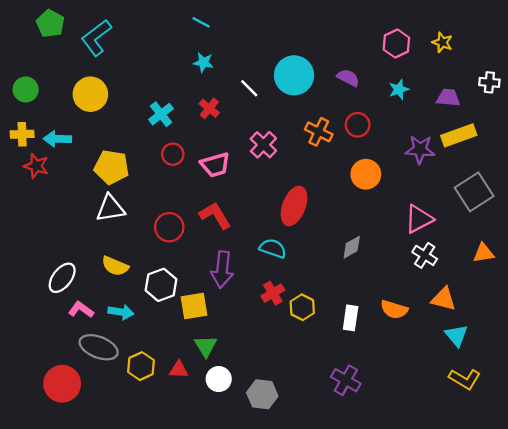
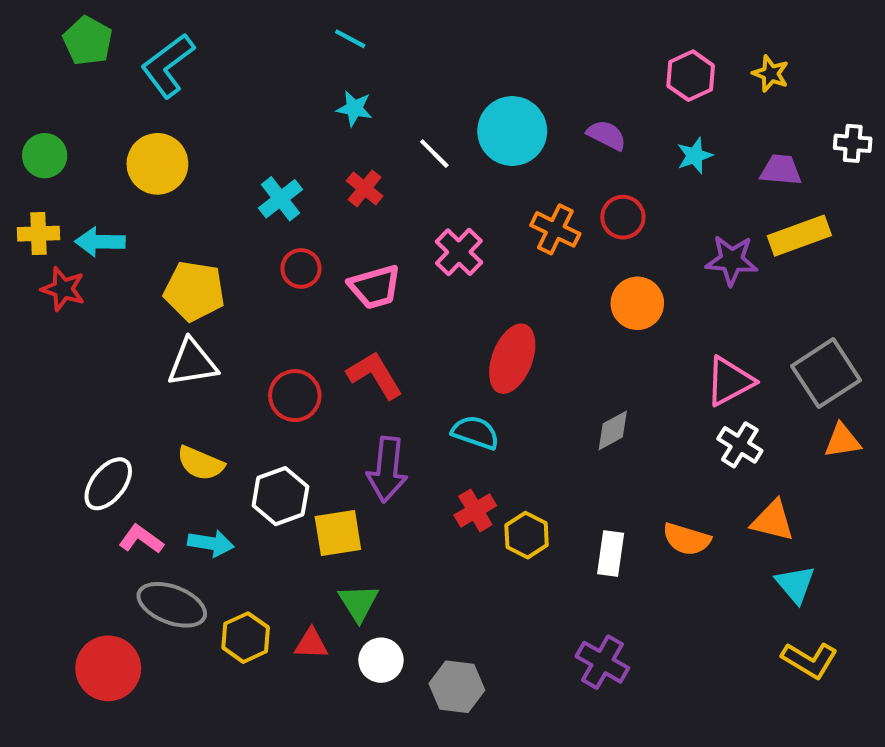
gray square: (474, 192) -> (826, 373), moved

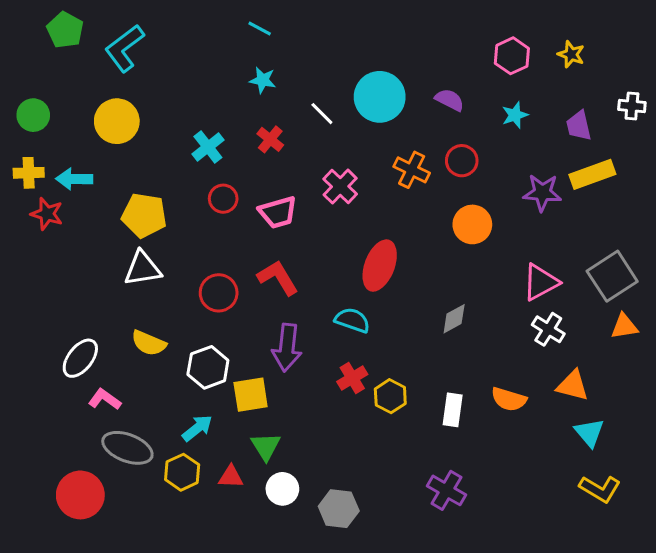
purple trapezoid: (781, 170) -> (579, 126), turned -108
cyan arrow: (211, 543) -> (197, 428), moved, turned -48

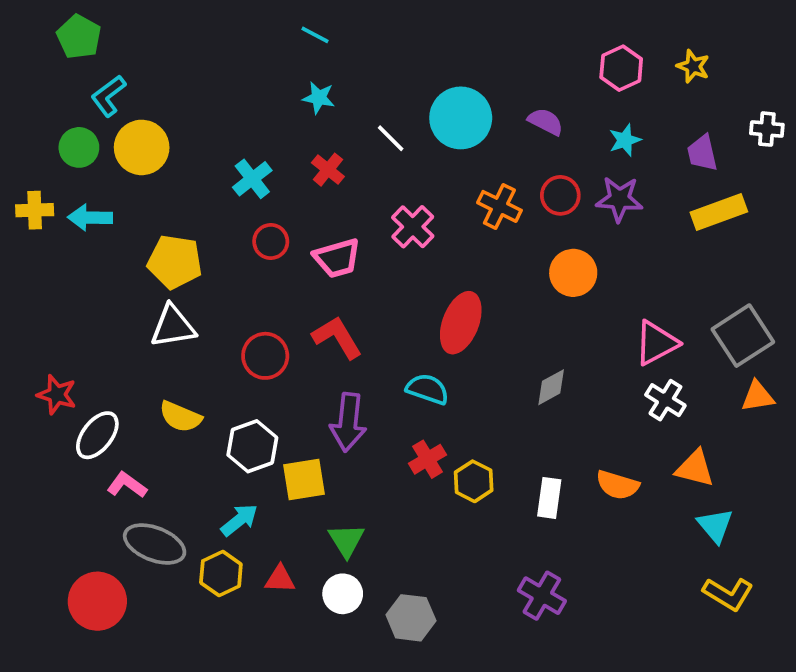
cyan L-shape: (124, 48) -> (108, 96), moved, size x0.7
green circle: (33, 115) -> (79, 147), moved
purple star: (542, 193) -> (619, 199), moved
red star: (47, 214) -> (57, 395), moved
green triangle: (266, 446) -> (346, 540), moved

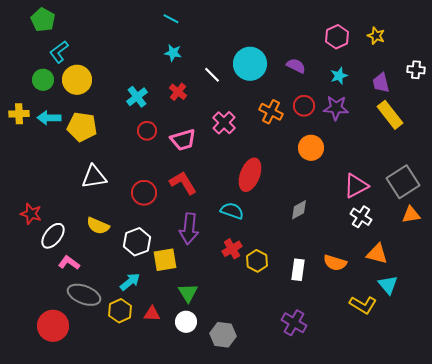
yellow rectangle: (719, 212) -> (390, 115), turned 72
yellow pentagon: (175, 262) -> (82, 127), moved
yellow L-shape: (728, 594) -> (363, 305), moved

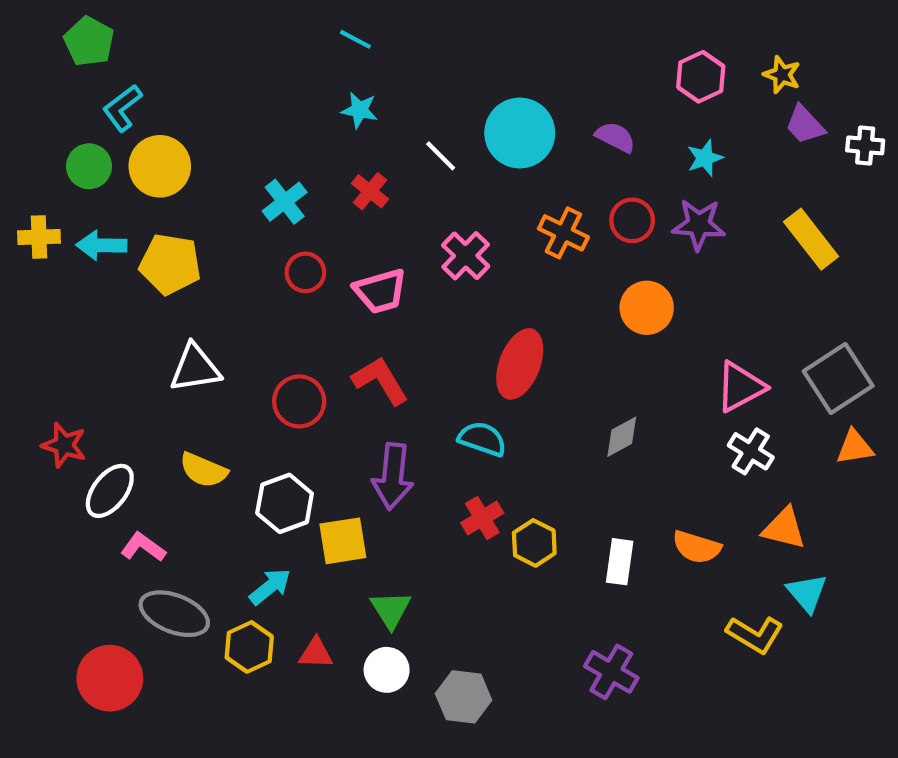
purple trapezoid: (381, 83) -> (805, 125), moved, turned -30

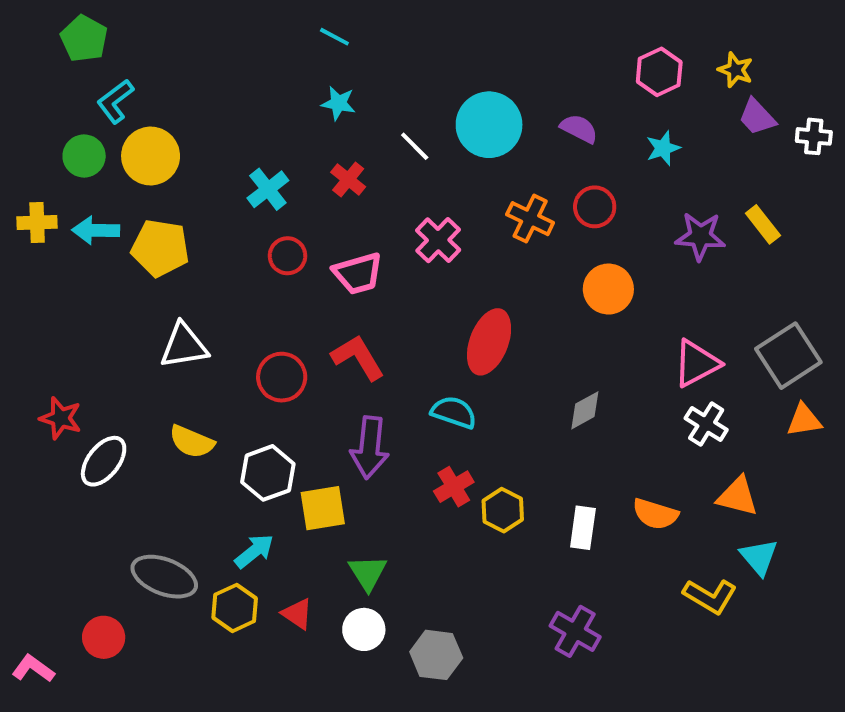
purple star: (699, 225) -> (700, 236), moved
yellow rectangle: (811, 239) -> (763, 224), size x0.7
pink L-shape: (143, 547) -> (33, 669), moved
red triangle: (316, 653) -> (297, 614), turned 32
red circle: (110, 678) -> (104, 637), size x0.7

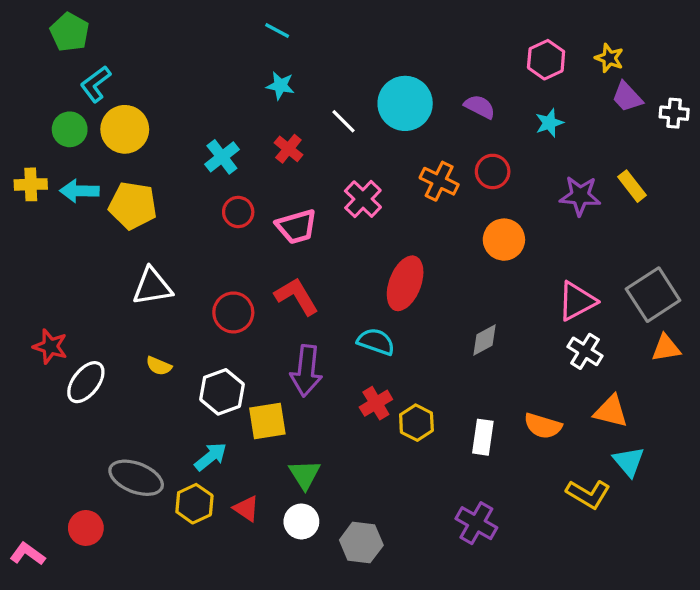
yellow semicircle: (192, 442) -> (159, 366), size x0.7

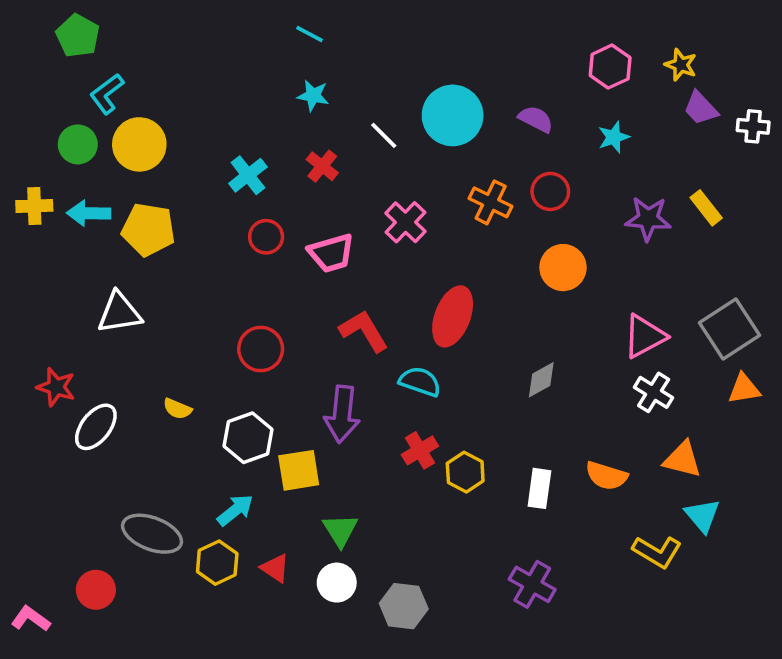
white triangle: (152, 287) -> (119, 313), moved
red L-shape: (297, 296) -> (364, 331), moved

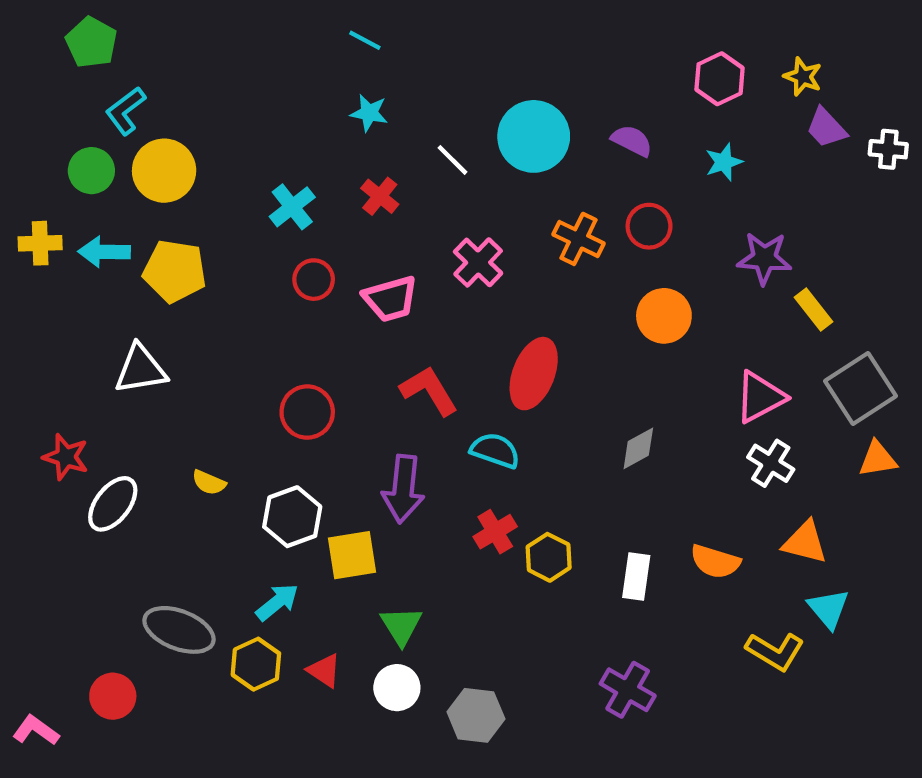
yellow rectangle: (706, 208) -> (814, 309), moved

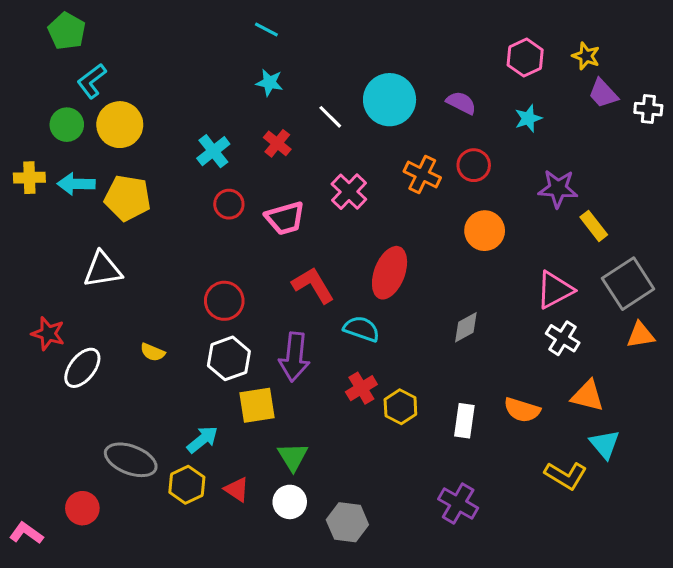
white hexagon: (292, 517) -> (229, 358), moved

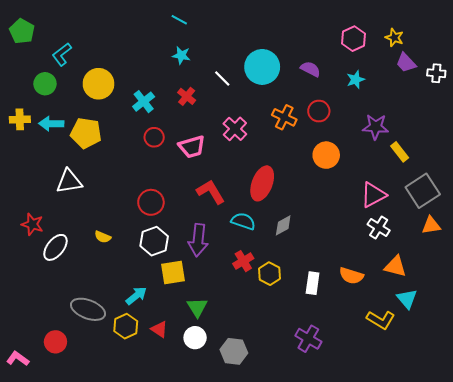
green pentagon: (67, 31) -> (22, 31), moved
yellow circle: (120, 125) -> (98, 84), moved
gray diamond: (466, 327) -> (283, 225), moved

